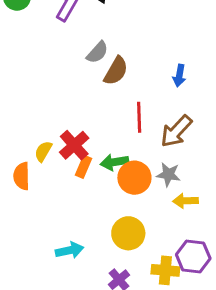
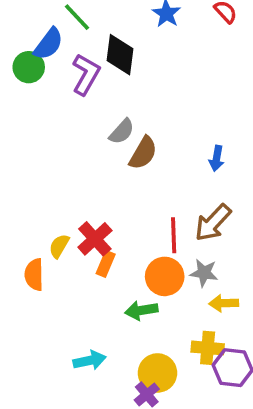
red line: (139, 117) -> (174, 235), moved
green arrow: (114, 162) -> (141, 310), moved
yellow circle: (128, 233) -> (157, 373), moved
yellow cross: (165, 270) -> (208, 348), moved

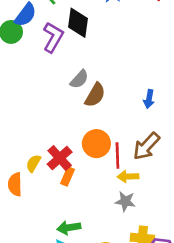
gray star: (204, 273) -> (125, 201), moved
orange circle: (165, 276) -> (96, 144), moved
yellow arrow: (224, 303) -> (128, 176), moved
green arrow: (141, 310) -> (69, 228), moved

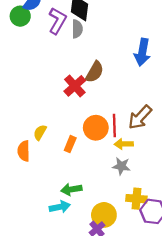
gray semicircle: (79, 79) -> (77, 29), moved, turned -42
blue arrow: (149, 99) -> (142, 52), moved, size x1.6
orange circle: (96, 144) -> (96, 128), moved
red cross: (60, 158) -> (75, 86), moved

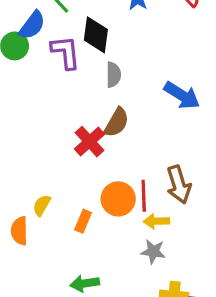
purple L-shape: (57, 21) -> (66, 52), turned -36
gray semicircle: (77, 29) -> (113, 75), moved
blue arrow: (142, 52) -> (182, 95), turned -68
brown arrow: (140, 117) -> (179, 185), turned -60

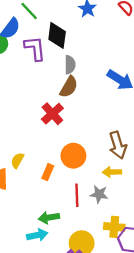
brown semicircle: (117, 122) -> (69, 87), moved
red line: (144, 196) -> (77, 195), moved
yellow arrow: (156, 221) -> (112, 172), moved

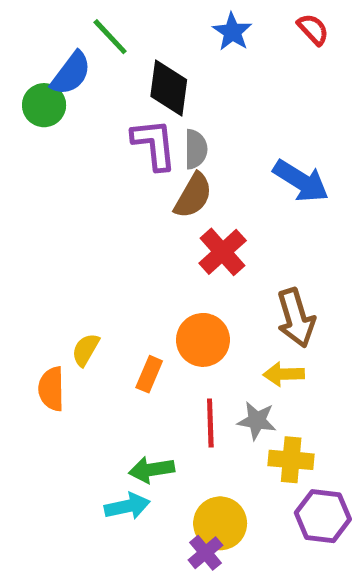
purple L-shape: (35, 48) -> (154, 144), moved
red cross: (52, 114) -> (223, 252), moved
yellow cross: (114, 227) -> (291, 460), moved

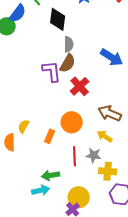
purple L-shape: (154, 144) -> (52, 71), moved
brown arrow: (296, 318) -> (110, 113), turned 130
yellow arrow: (284, 374) -> (105, 136), turned 35

